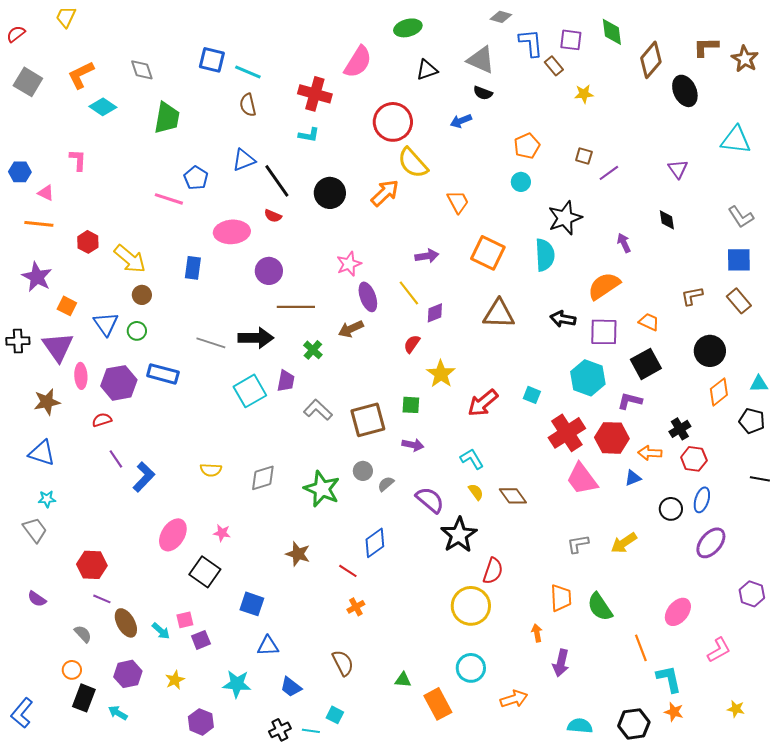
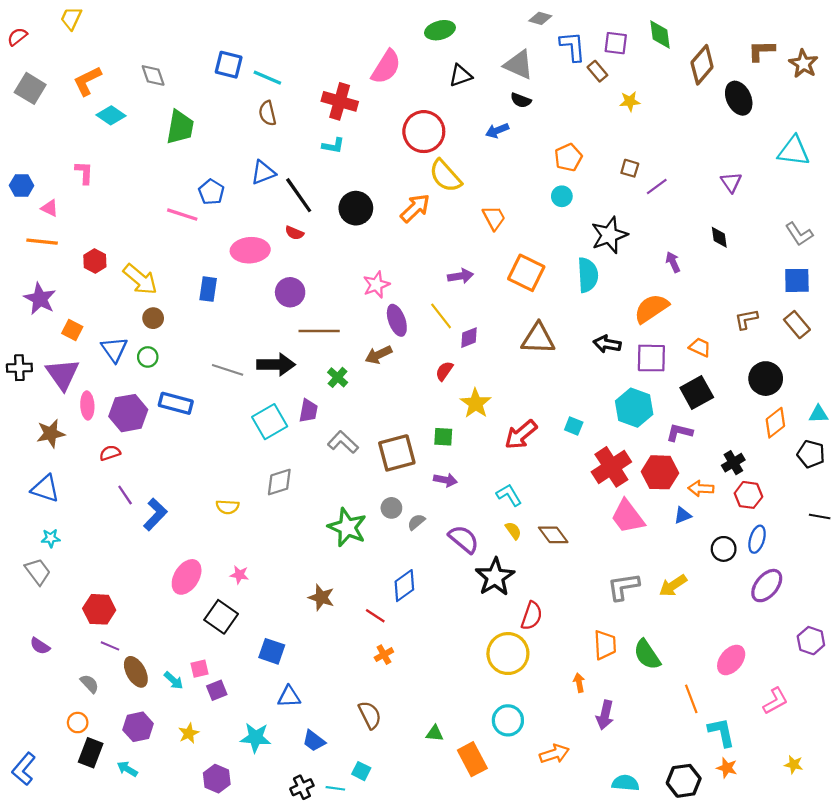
gray diamond: (263, 478) -> (279, 482), moved
gray L-shape: (578, 544) -> (623, 587), size x1.4

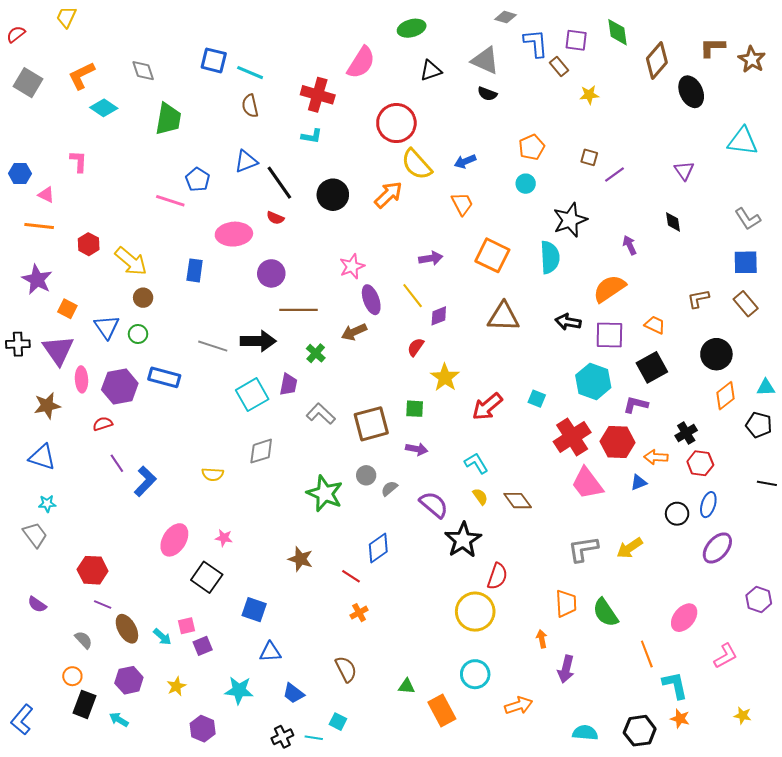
blue arrow: (497, 130) -> (465, 161), moved

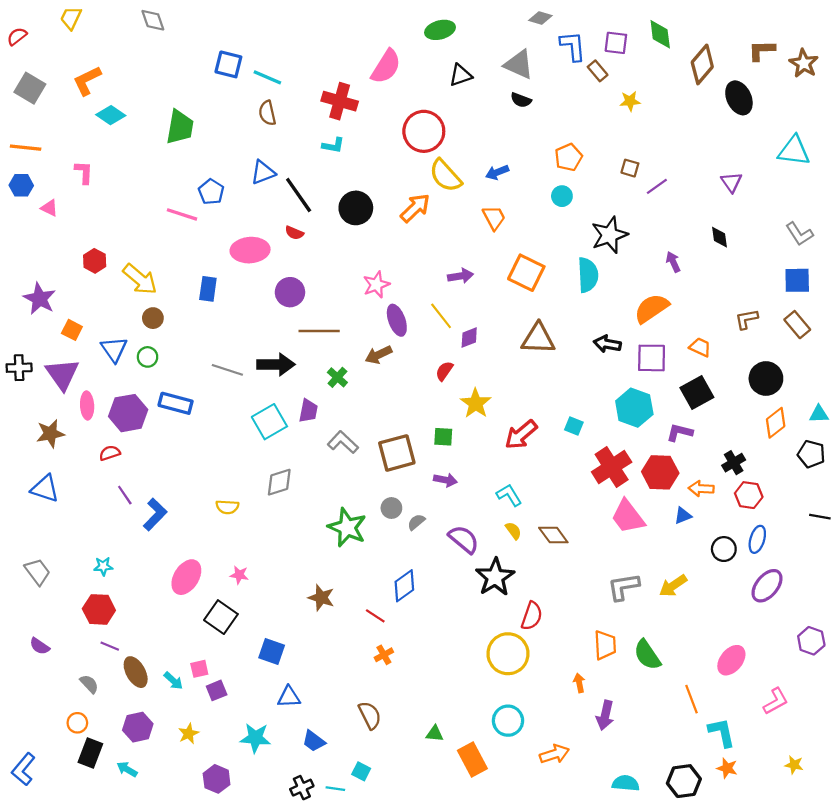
gray diamond: (143, 71) -> (153, 20), moved
orange line: (39, 226) -> (26, 148), moved
cyan star: (47, 504) -> (103, 566), moved

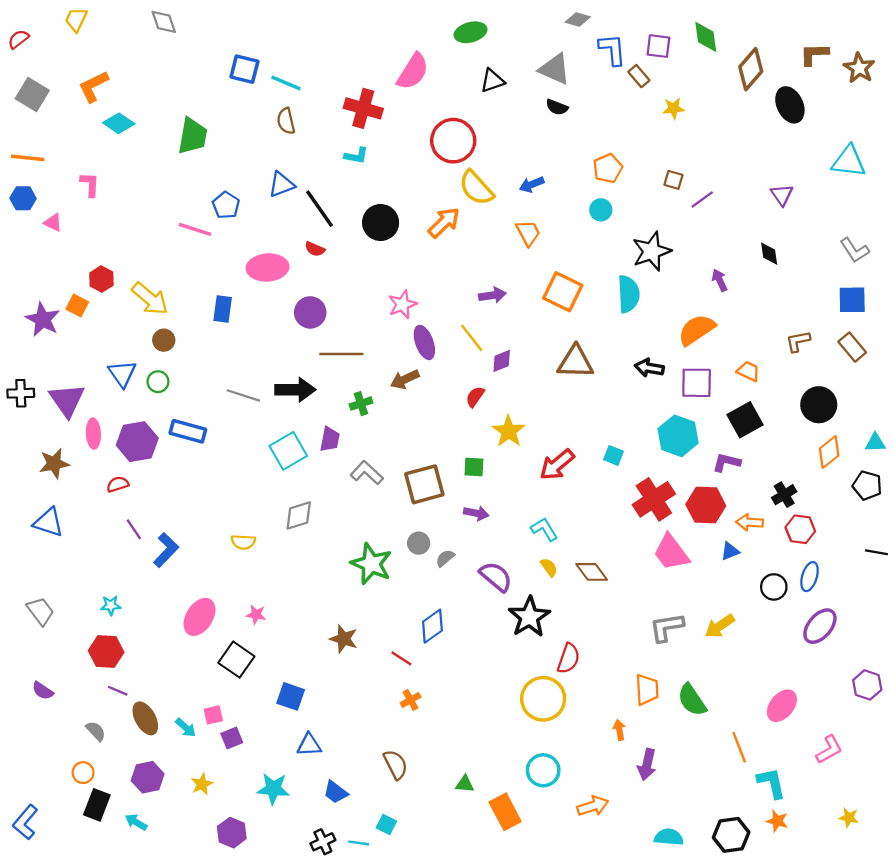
orange square: (72, 330) -> (77, 306), moved
green cross: (337, 377) -> (361, 404), turned 30

